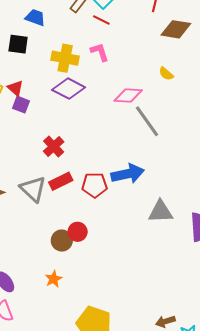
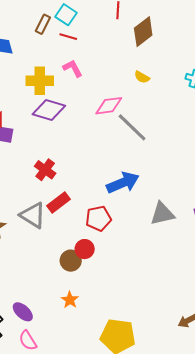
brown diamond: (176, 29) -> (143, 32), turned -36
red pentagon: (95, 185) -> (98, 218), moved

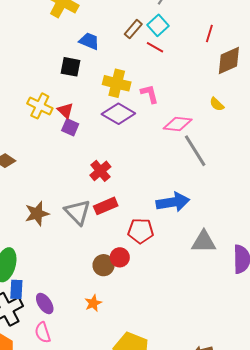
pink L-shape: (73, 68) -> (150, 94), moved

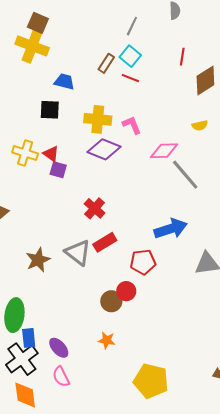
yellow semicircle: (217, 104) -> (200, 125), turned -49
orange star: (93, 303) -> (107, 340), turned -30

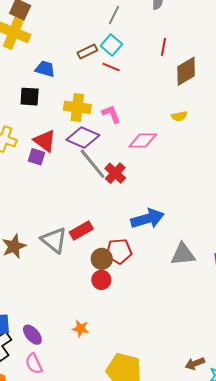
brown rectangle: (106, 63) -> (87, 52), turned 30
red triangle: (51, 154) -> (45, 141), moved, size x1.4
gray line: (185, 175) -> (92, 164), moved
red cross: (95, 208) -> (115, 173), moved
brown circle: (111, 301) -> (102, 259), moved

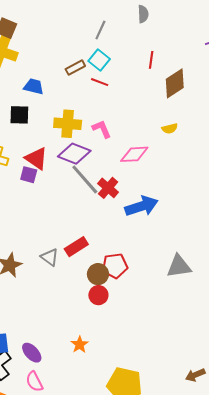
blue arrow: (147, 219) -> (141, 206), moved
gray triangle: (54, 240) -> (50, 257), size x0.7
orange star: (81, 329) -> (80, 345), turned 30

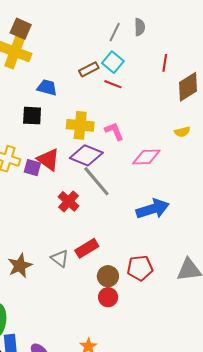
gray semicircle: (143, 14) -> (140, 27), moved
purple square: (29, 175) -> (32, 168), moved
red cross: (108, 188) -> (69, 201), moved
red pentagon: (115, 266) -> (140, 268), moved

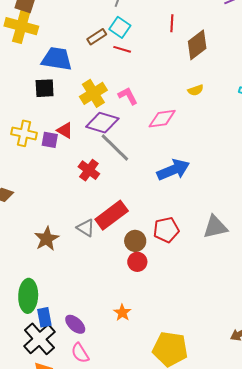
blue trapezoid: (47, 88) -> (57, 59), size x1.5
yellow cross: (80, 125) -> (93, 93), turned -32
red triangle: (48, 160) -> (65, 130), size x0.7
red rectangle: (87, 248) -> (112, 215), size x1.4

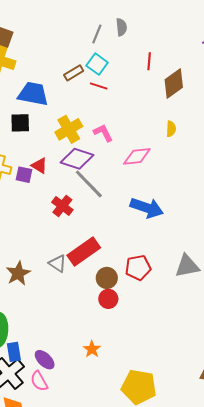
yellow semicircle: (196, 90) -> (171, 129), turned -70
blue arrow: (173, 170) -> (147, 208), turned 40
pink semicircle: (80, 353) -> (39, 381), moved

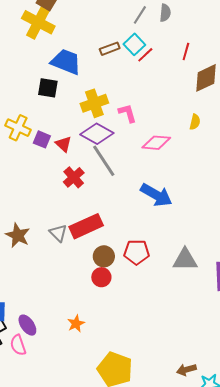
red line: (99, 86) -> (145, 55), moved, turned -72
red triangle: (39, 166) -> (63, 144), moved
brown star: (18, 273) -> (18, 235), turned -30

